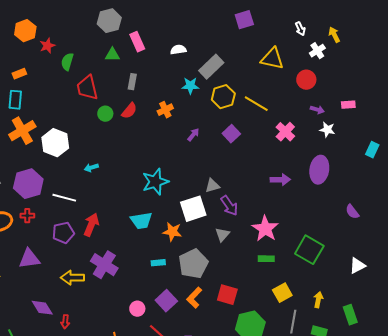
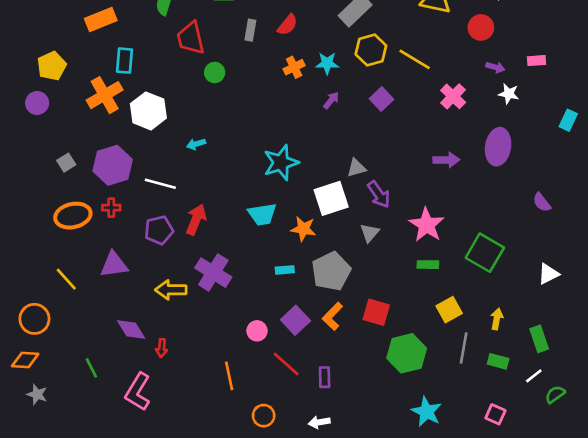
orange rectangle: (19, 74) -> (101, 20), size x1.6
cyan star: (190, 86) -> (327, 63), moved
cyan rectangle: (15, 100) -> (125, 61), moved
red semicircle: (129, 111) -> (287, 25), moved

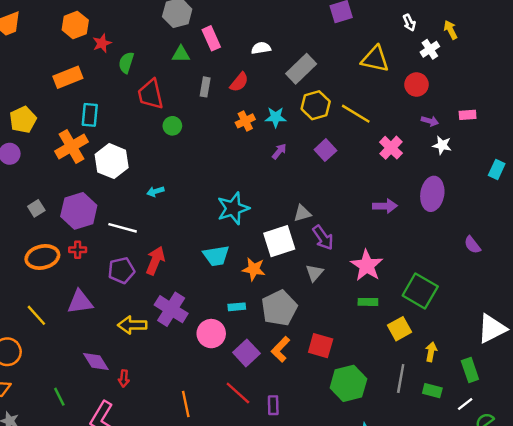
white triangle: (548, 274) -> (492, 329), moved, size x1.5
yellow square: (449, 310) -> (400, 329), moved
pink circle: (257, 331) -> (211, 334), moved, size x1.5

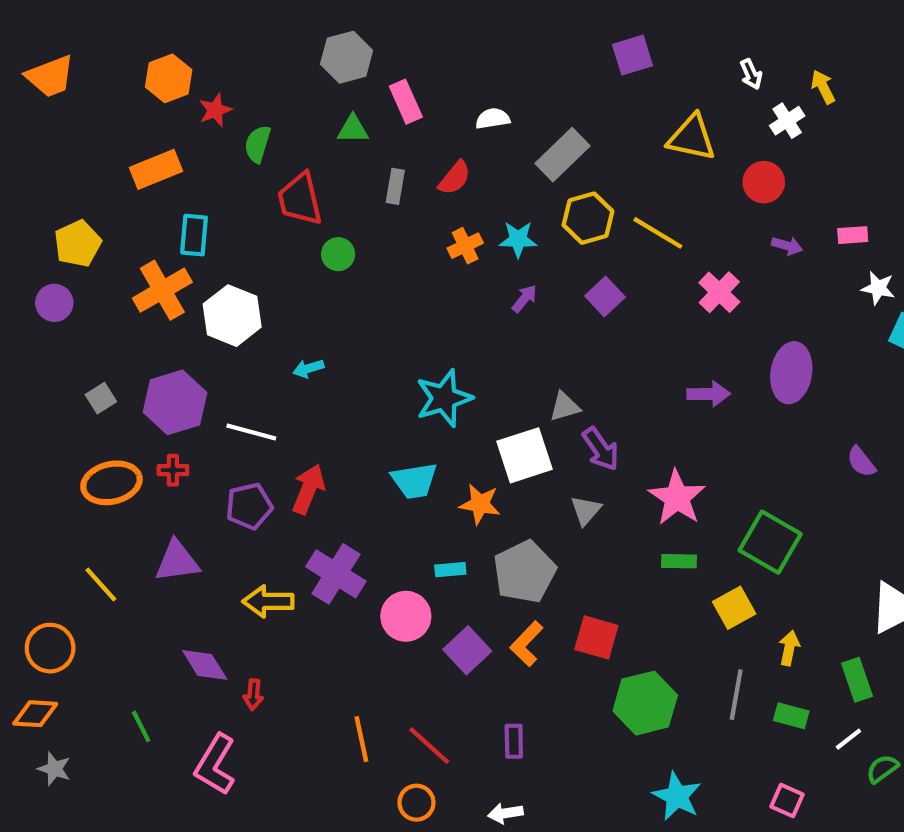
white star: (442, 145) -> (878, 288), moved
red line: (238, 393) -> (429, 745), moved

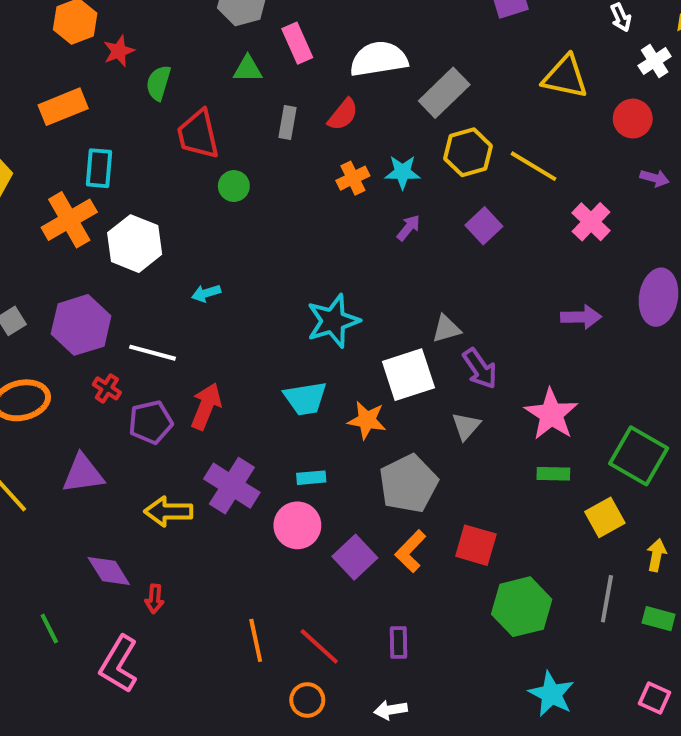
white semicircle: (493, 119) -> (379, 59), size x1.8
red cross: (173, 470) -> (107, 388), moved, turned 32
cyan rectangle: (450, 570) -> (311, 478), moved

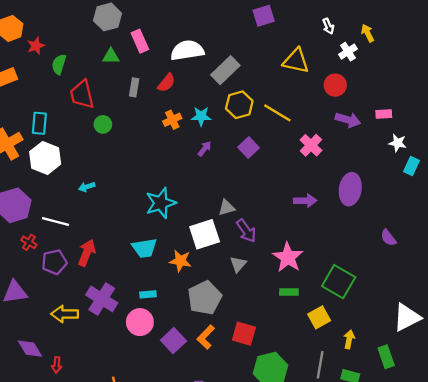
cyan rectangle: (99, 168) -> (39, 123), moved
purple arrow: (655, 178) -> (348, 120), size x1.5

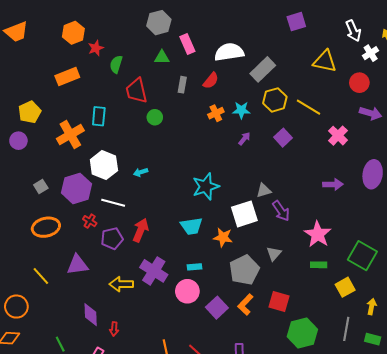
white arrow: (328, 26) -> (353, 31), size x1.5
white hexagon: (45, 158) -> (104, 165), moved
gray triangle: (238, 264) -> (274, 254), moved
purple diamond: (30, 349) -> (91, 315), turned 30

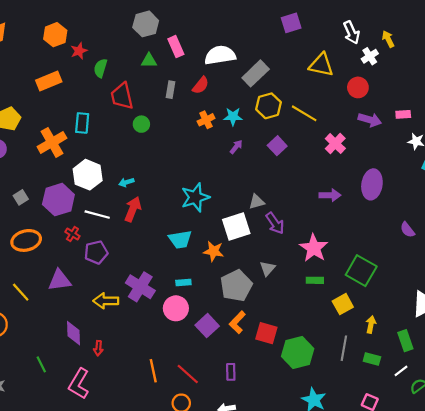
red arrow: (141, 230) -> (133, 209), moved
red square: (279, 301) -> (266, 333), moved

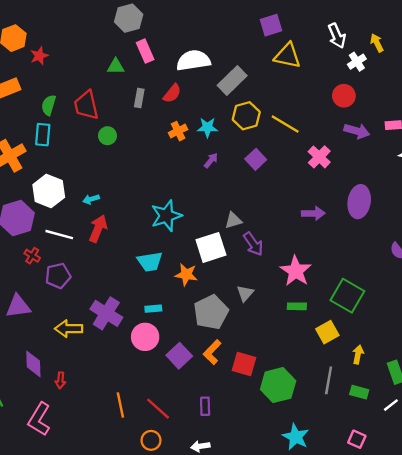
gray hexagon: (146, 24) -> (129, 18), moved
yellow triangle: (321, 65) -> (287, 56), moved
green semicircle: (100, 68) -> (49, 105), moved

